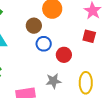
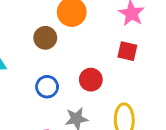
blue circle: (44, 44) -> (47, 87), moved

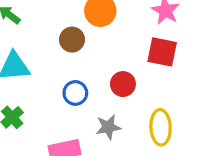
red square: (127, 51) -> (162, 52), size x1.4

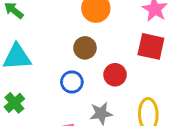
brown circle: (72, 40) -> (85, 48), moved

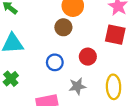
brown circle: (85, 48) -> (63, 27), moved

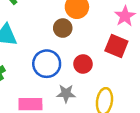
blue circle: (55, 62) -> (47, 64), size x1.5

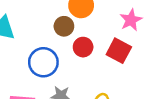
red circle: (83, 64) -> (83, 47), moved

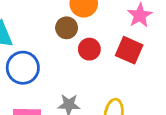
blue circle: (43, 62) -> (23, 68), moved

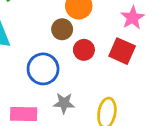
blue circle: (23, 68) -> (43, 69), moved

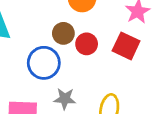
brown circle: (62, 29) -> (63, 33), moved

